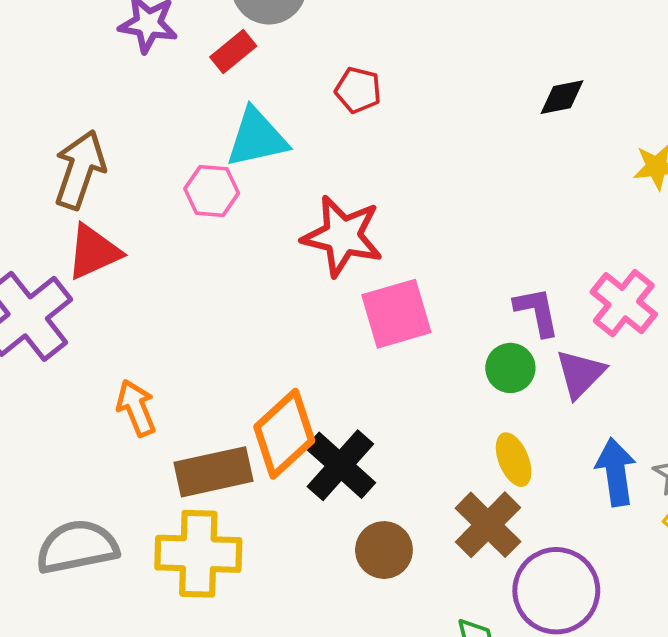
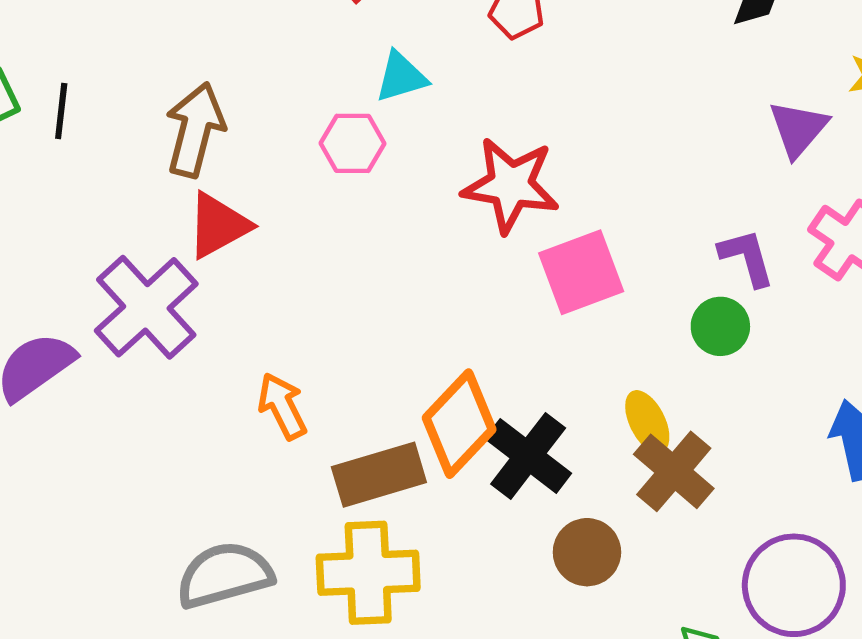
cyan triangle: (257, 138) -> (401, 77), size x0.7
purple triangle: (580, 374) -> (798, 129), moved
yellow ellipse: (514, 460) -> (647, 422), moved
brown cross: (488, 525) -> (674, 471), moved

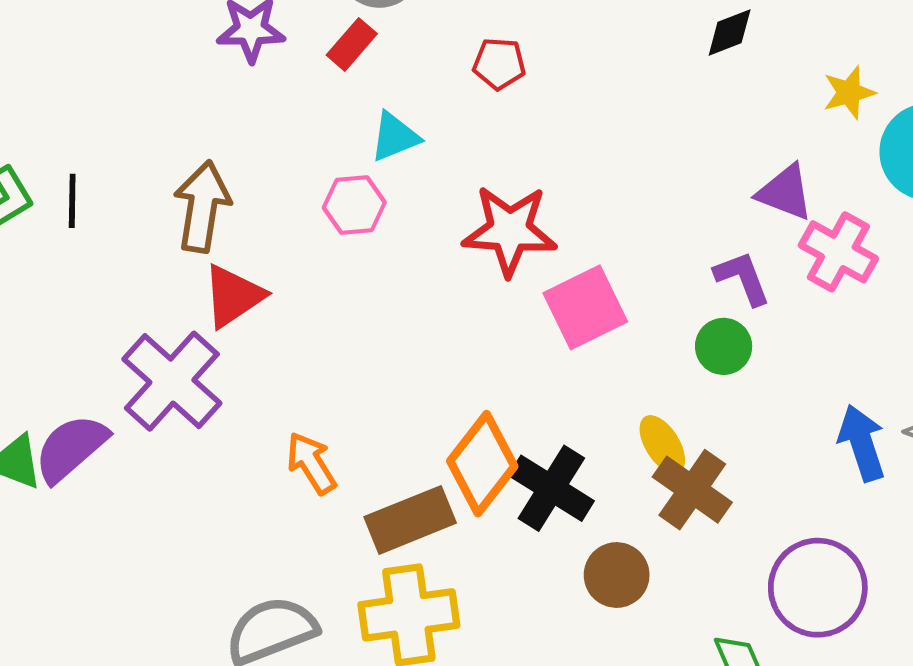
purple triangle: (798, 129) -> (785, 192), moved, turned -44

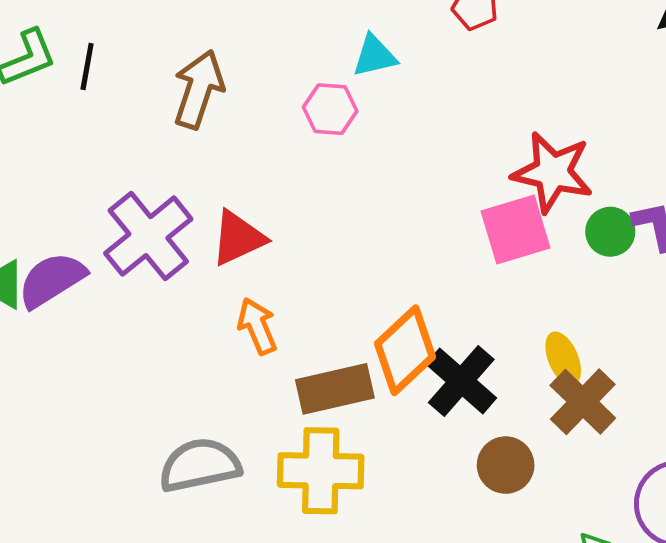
red star: (510, 230) -> (553, 172), moved
red triangle: (233, 296) -> (238, 238), moved
green circle: (724, 346) -> (610, 232), moved

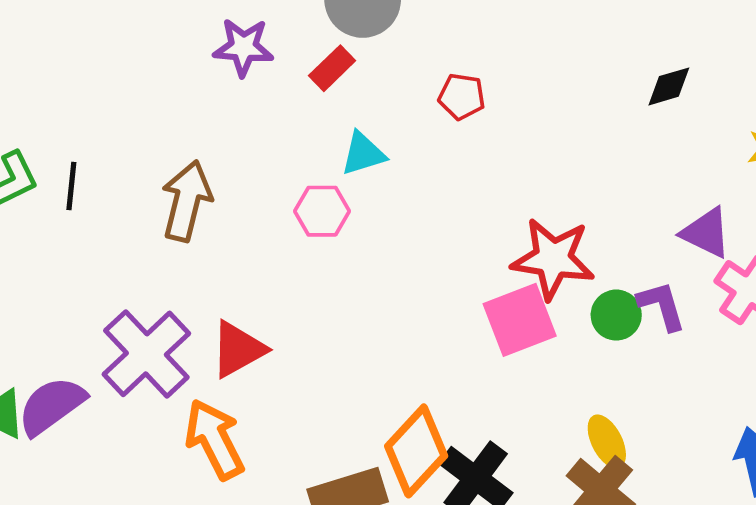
orange arrow: (257, 326) -> (214, 439), moved, size x1.4
yellow ellipse: (563, 359) -> (607, 441), moved

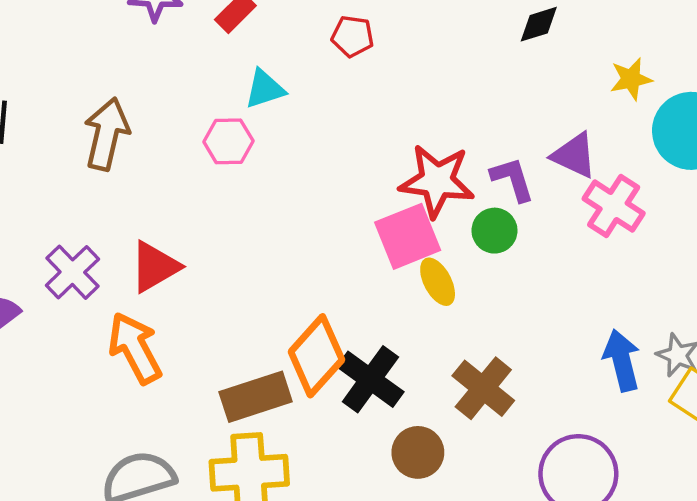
purple L-shape: (662, 306) -> (512, 179), moved
purple cross: (146, 354) -> (72, 272), size x0.7
yellow ellipse: (607, 441) -> (438, 282), moved

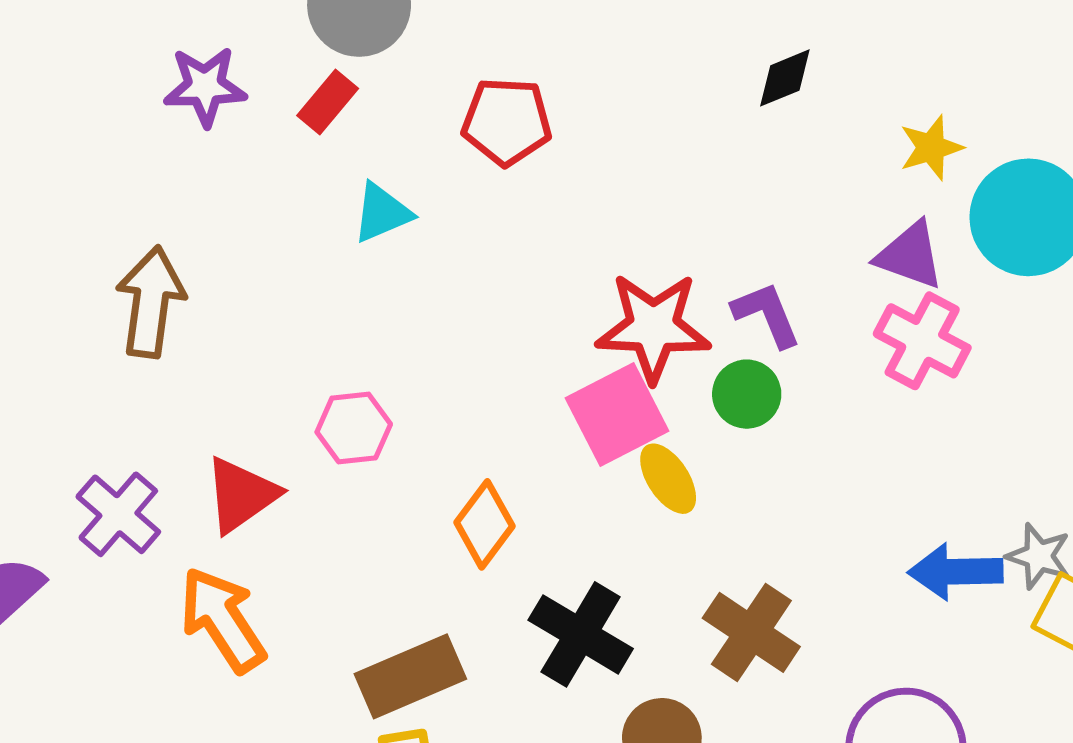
red pentagon: (352, 36) -> (507, 122), size x1.4
pink hexagon: (228, 141) -> (354, 428), moved
purple triangle: (574, 155) -> (910, 255), moved
orange diamond: (316, 356) -> (484, 524), moved, size x0.7
blue arrow: (622, 360) -> (955, 572), turned -72

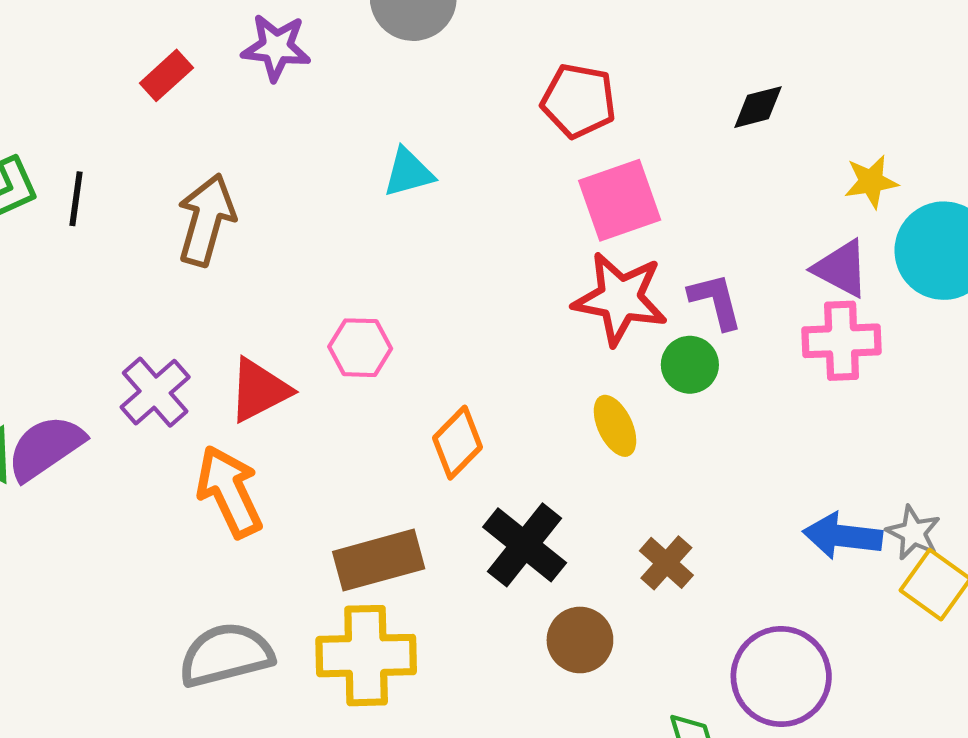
red rectangle: (328, 102) -> (166, 75), moved
red pentagon: (507, 122) -> (579, 101), moved
pink cross: (922, 341) -> (842, 341), turned -38
pink square: (617, 415) -> (620, 200), moved
brown cross: (751, 632) -> (666, 563), size x0.7

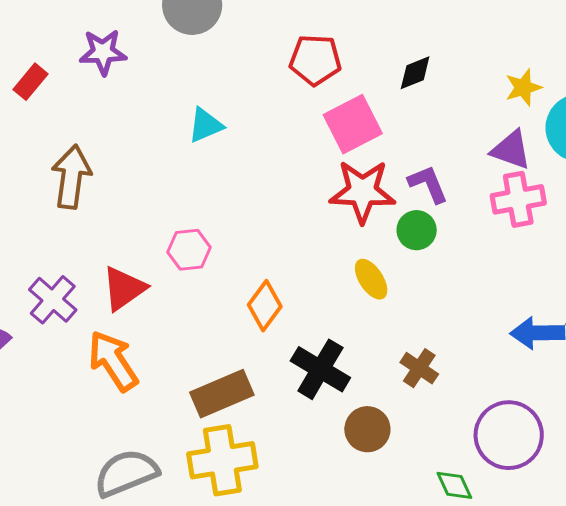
black diamond: (758, 107) -> (415, 73), moved

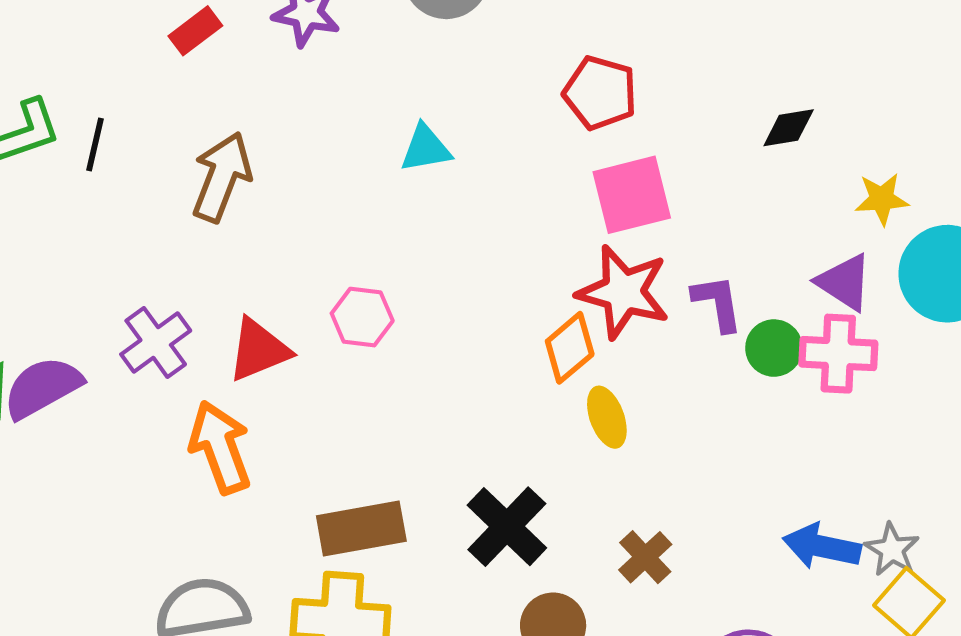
black diamond: (415, 73) -> (789, 128), moved
green circle: (417, 230) -> (774, 348), moved
orange diamond: (265, 306) -> (570, 348), moved

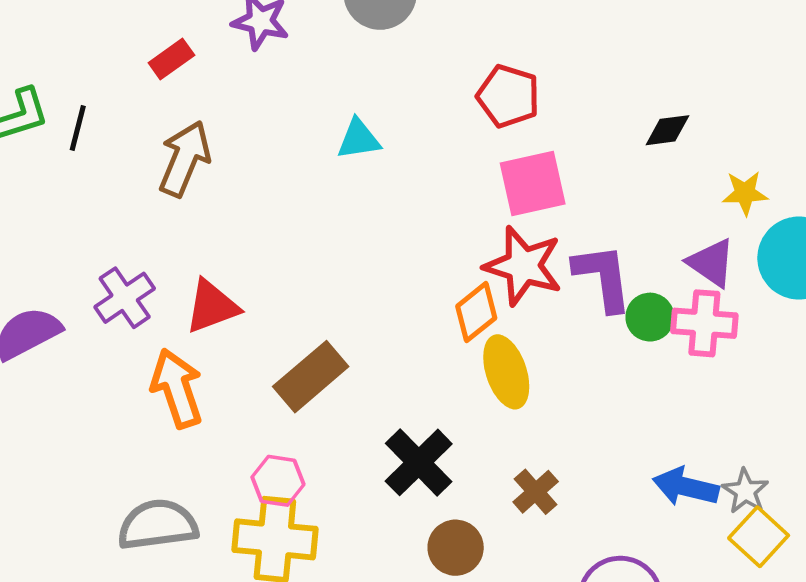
red rectangle: (195, 31) -> (171, 59), moved
purple L-shape: (717, 303) -> (603, 277), size x1.4
pink hexagon: (362, 317) -> (278, 481), moved
yellow ellipse: (607, 417) -> (506, 372), size x1.4
brown rectangle: (361, 529) -> (311, 377), moved, turned -32

